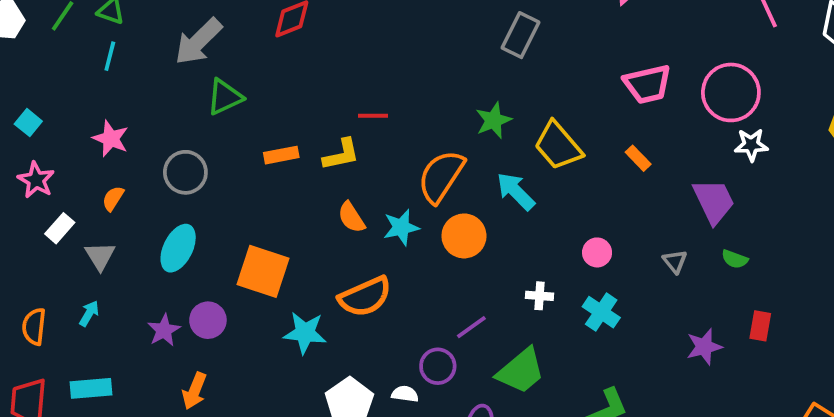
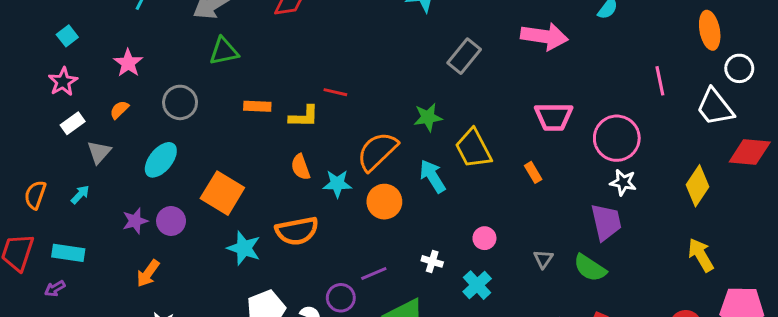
purple trapezoid: (714, 201) -> (606, 222), moved
green semicircle: (735, 259) -> (590, 268), size x1.6

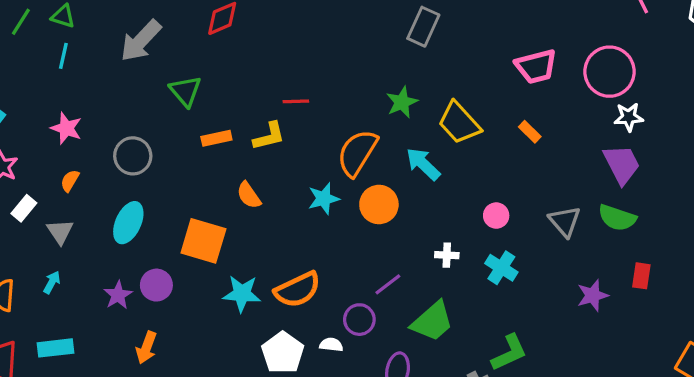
green triangle: (224, 51) -> (185, 91), moved, turned -44
orange semicircle: (300, 167) -> (249, 195), moved
orange semicircle: (297, 231) -> (298, 290), moved
gray triangle: (543, 259) -> (565, 221), size x1.5

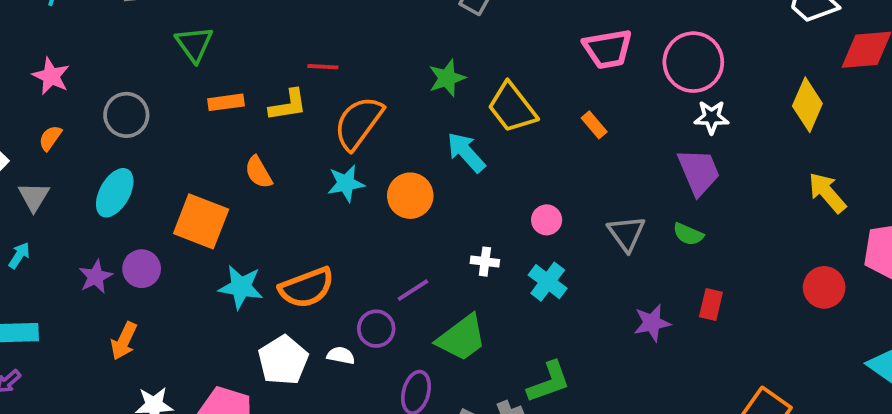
orange semicircle: (357, 153) -> (358, 123), moved
green semicircle: (617, 218) -> (688, 234), size x0.7

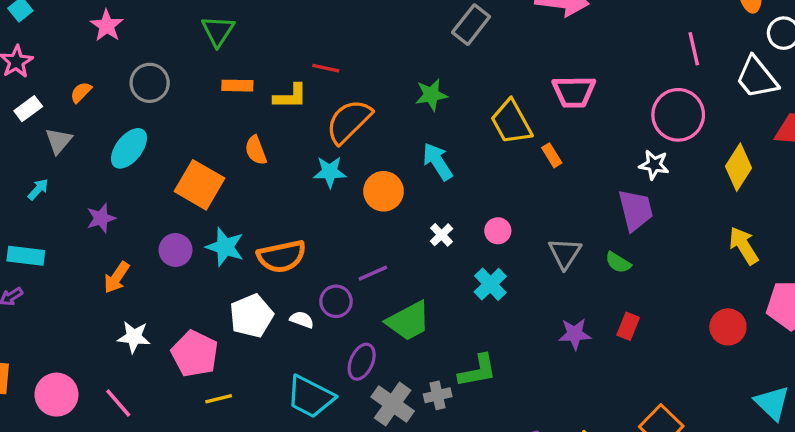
pink circle: (693, 62) -> (678, 115), moved
pink star: (51, 76) -> (107, 26), moved
yellow trapezoid: (512, 108) -> (511, 122), moved
white cross: (485, 262) -> (441, 235), moved, turned 30
purple circle: (142, 269) -> (176, 250), moved

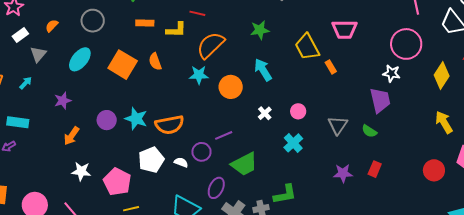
orange square: (200, 185) -> (123, 65), moved

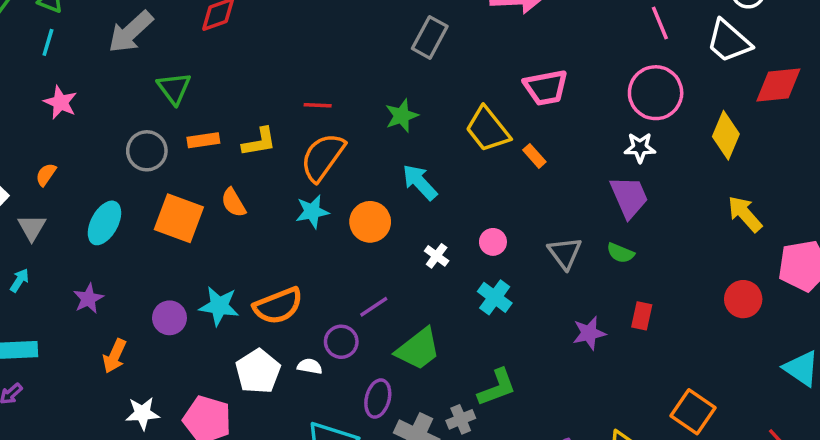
red line: (197, 13) -> (318, 105), moved
gray circle: (93, 21) -> (147, 151), moved

